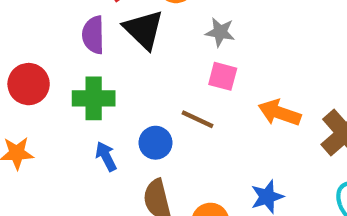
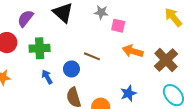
purple semicircle: (93, 35) -> (25, 18), moved, turned 42
pink square: (223, 76) -> (118, 26), moved

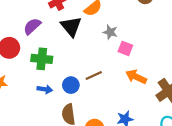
brown line: (92, 56) -> (94, 75), turned -56
blue arrow: (47, 77) -> (45, 89), turned 120

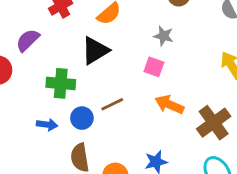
black triangle: (71, 26) -> (95, 51), moved, turned 40
gray star: (110, 32) -> (164, 36), moved
green cross: (42, 59) -> (61, 83), moved

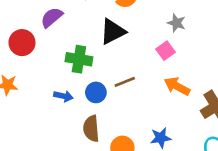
pink square: (154, 67) -> (166, 51), turned 30

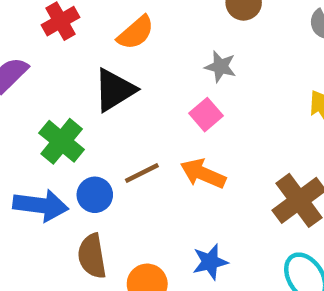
green cross: (79, 59) -> (62, 141), turned 35
orange arrow: (177, 86) -> (203, 174), moved
blue arrow: (63, 96) -> (41, 205), size x1.6

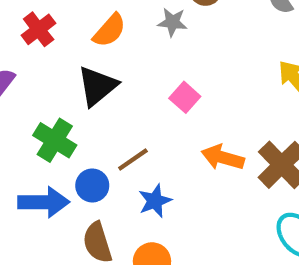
gray star: (220, 67) -> (172, 22), moved
orange arrow: (203, 174) -> (223, 157), moved
blue star: (210, 262) -> (155, 201), moved

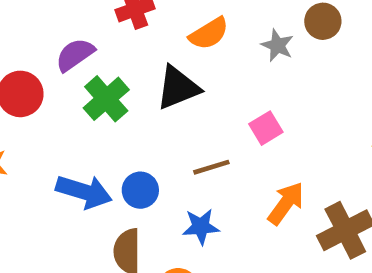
green cross: (55, 140) -> (106, 99), moved
orange arrow: (223, 157) -> (286, 203), turned 93
brown line: (133, 159) -> (211, 167), moved

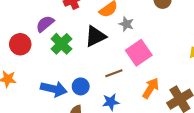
gray star: (277, 45) -> (126, 24), moved
pink square: (266, 128) -> (139, 53), size x1.6

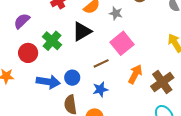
purple semicircle: (45, 24) -> (22, 21), moved
gray star: (126, 24) -> (116, 13), moved
red circle: (20, 44) -> (28, 53), moved

